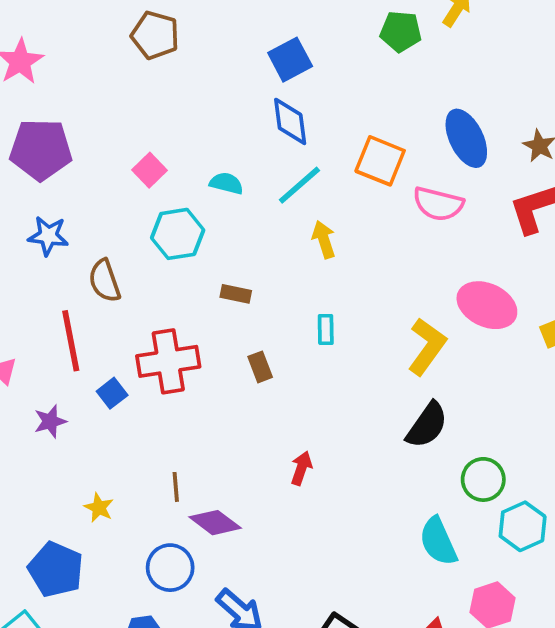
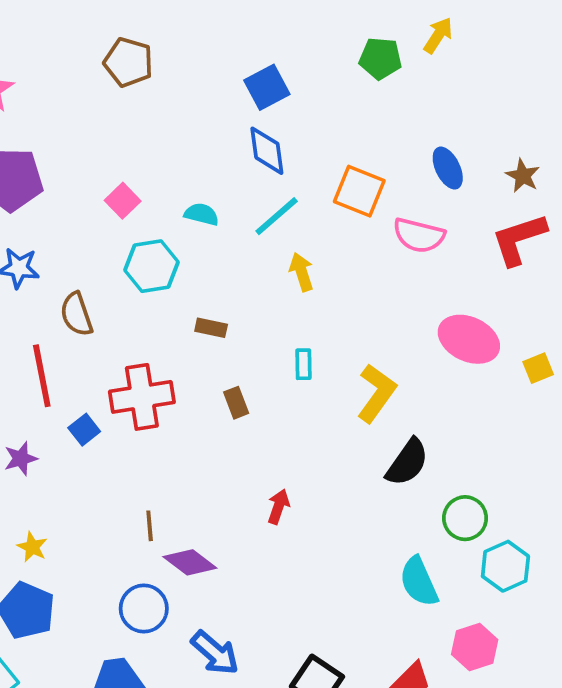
blue ellipse: (466, 138) -> (448, 168), size x0.7
yellow L-shape: (427, 346) -> (377, 393), moved
yellow star: (99, 508) -> (32, 547), moved

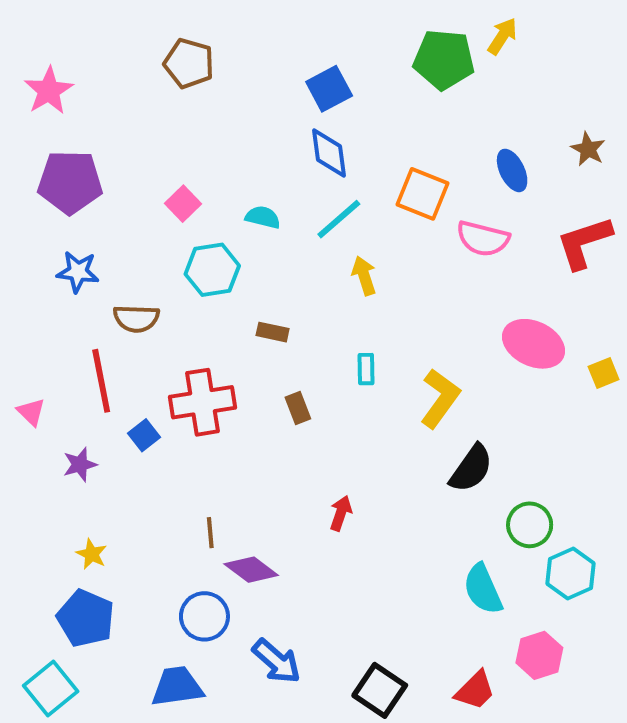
green pentagon: (380, 58) -> (444, 60), size x1.4
brown star: (523, 176) -> (588, 149), moved
brown semicircle: (76, 314) -> (136, 318), turned -69

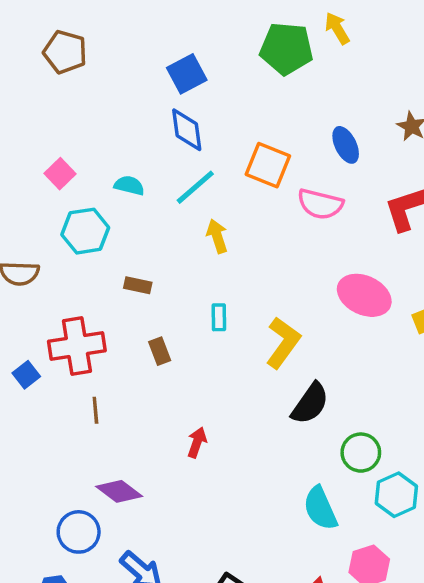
yellow arrow: (502, 36) -> (337, 28), turned -64
brown line: (210, 533) -> (95, 410), moved

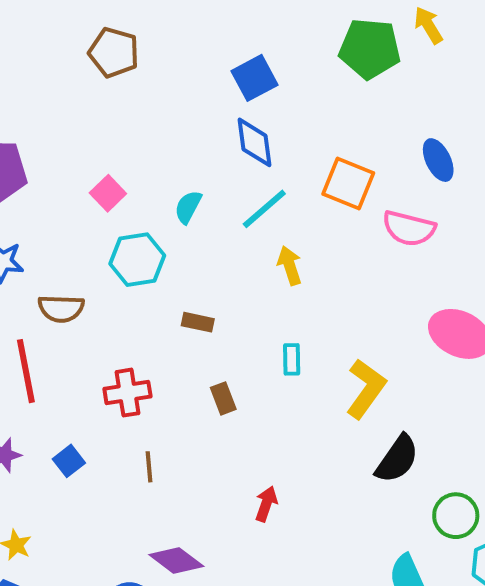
cyan semicircle: (129, 185) -> (188, 207), turned -76
red cross: (77, 346) -> (127, 393), size x0.7
blue square: (26, 375) -> (69, 461), moved

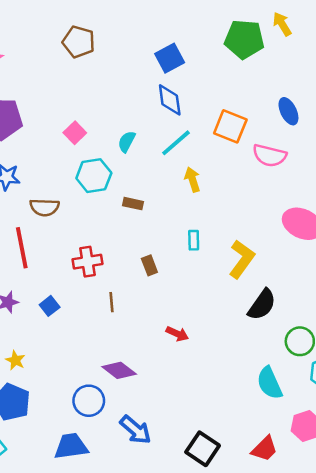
brown rectangle: (198, 322) -> (133, 204), moved
brown line: (149, 467) -> (111, 302), moved
red arrow: (266, 504) -> (177, 334), turned 95

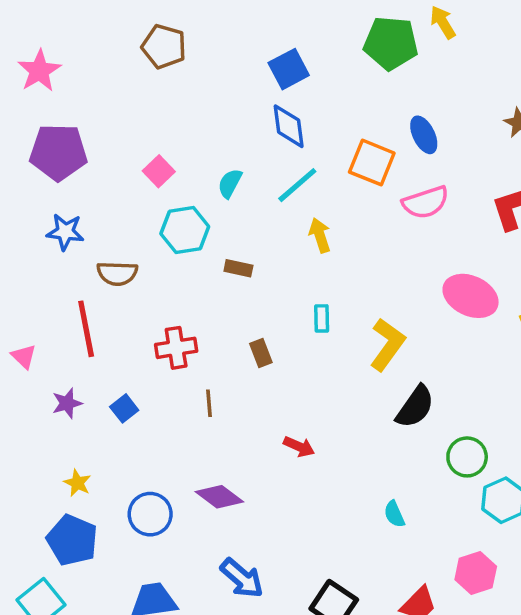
blue ellipse: (288, 111) -> (424, 135), moved
pink semicircle: (270, 155) -> (425, 202), turned -32
cyan semicircle: (270, 383) -> (394, 514), moved, size x0.6
blue circle: (89, 401) -> (150, 514), moved

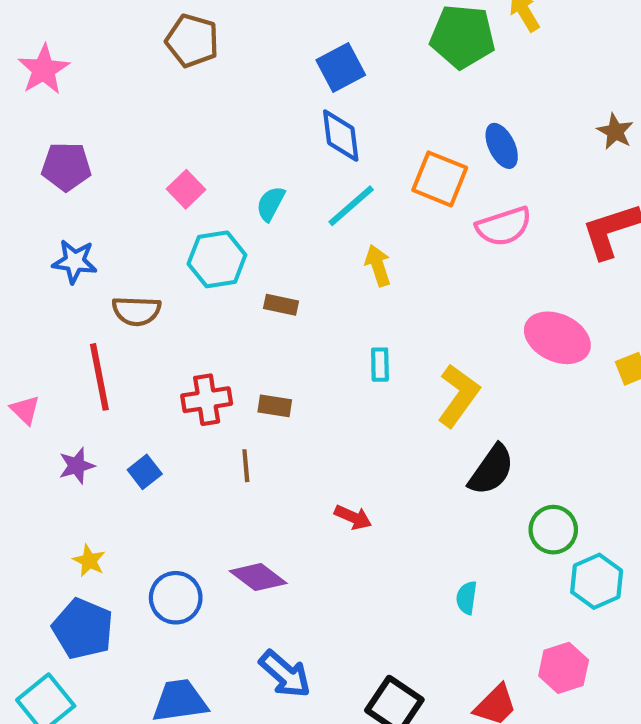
purple pentagon: (58, 152) -> (66, 167), size x0.7
brown rectangle: (261, 353) -> (275, 406), moved, turned -60
cyan semicircle: (394, 514) -> (467, 598), turned 32

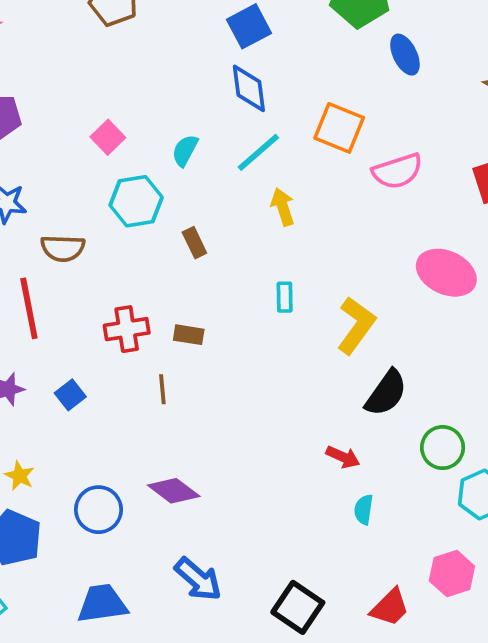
blue ellipse: (502, 146) -> (405, 55), moved
brown rectangle: (281, 305) -> (194, 243), turned 52
red arrow: (353, 517) -> (343, 457), moved

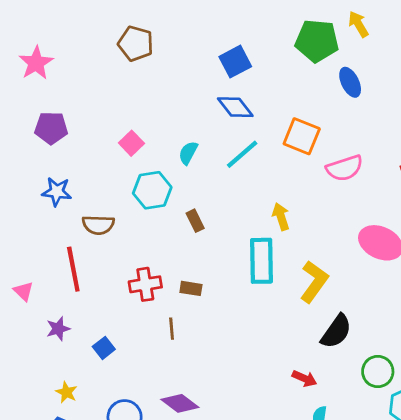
blue diamond: (249, 88) -> (235, 107), turned -30
yellow arrow: (283, 207) -> (281, 217), moved
cyan rectangle: (285, 297) -> (262, 261), size x2.0
blue square: (70, 395) -> (104, 348), moved

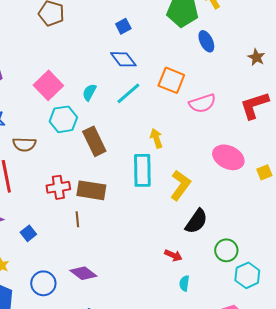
blue square: (235, 62) -> (123, 26), size x0.7
pink square: (131, 143) -> (48, 85), size x1.6
brown rectangle: (195, 221) -> (94, 141), size x1.8
brown rectangle: (191, 288) -> (91, 190), size x1.8

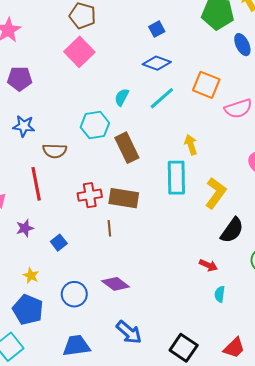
blue diamond: (123, 59) -> (157, 63), turned -32
pink square: (48, 85) -> (79, 52), moved

